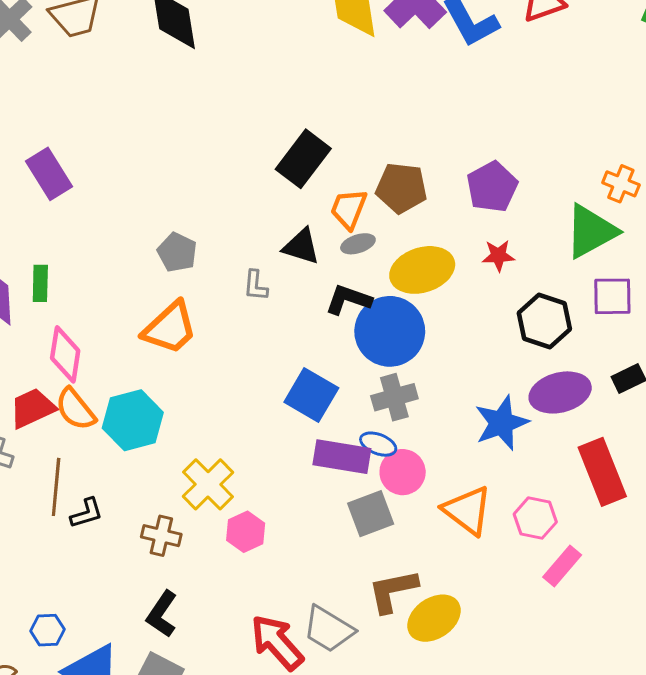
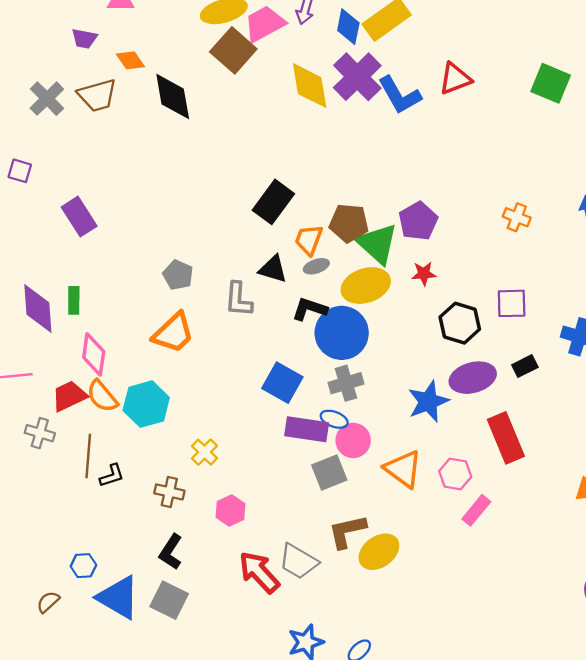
green triangle: (591, 231) -> (377, 244), moved, turned -48
gray L-shape: (255, 285) -> (238, 299), size x1.5
yellow cross: (208, 484) -> (204, 452), size x0.7
pink hexagon: (246, 532) -> (230, 510), moved

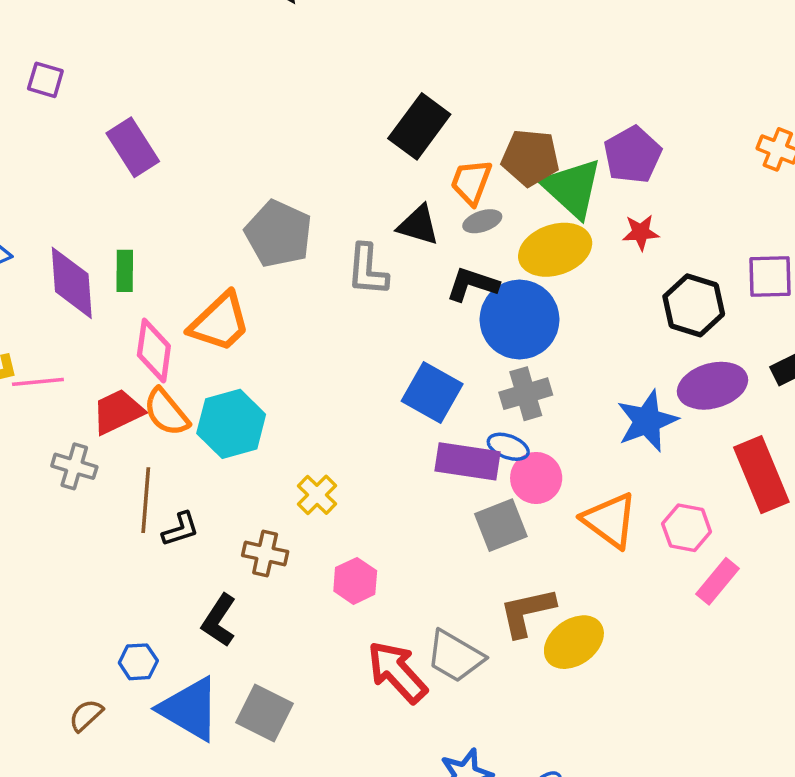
gray pentagon: (178, 275) -> (278, 234), size x1.5
orange trapezoid: (173, 333) -> (220, 322), moved
black L-shape: (171, 552) -> (219, 620), moved

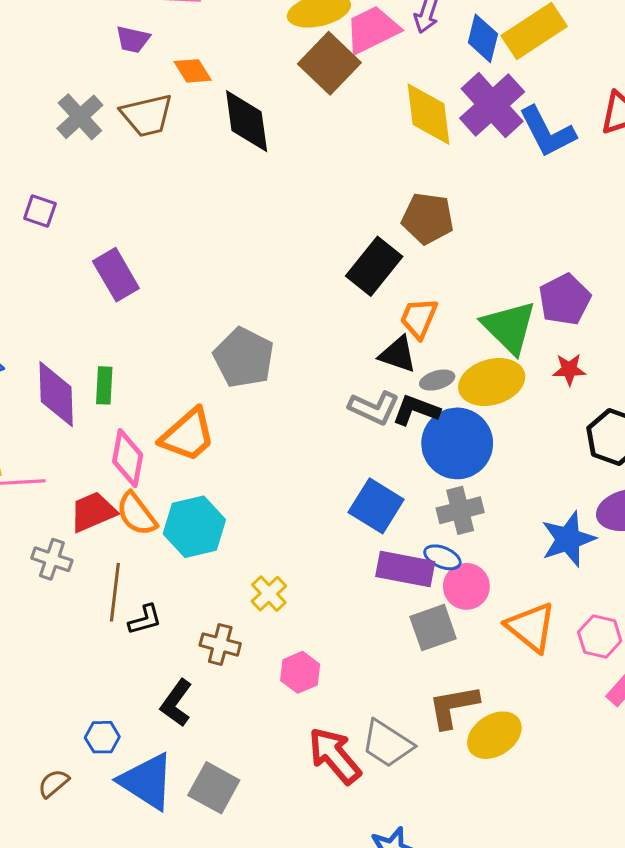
brown pentagon: (530, 158) -> (428, 218), moved
gray ellipse: (482, 221) -> (437, 380), moved
black triangle: (418, 225) -> (398, 354), moved
gray L-shape: (367, 270) -> (374, 408), moved, turned -72

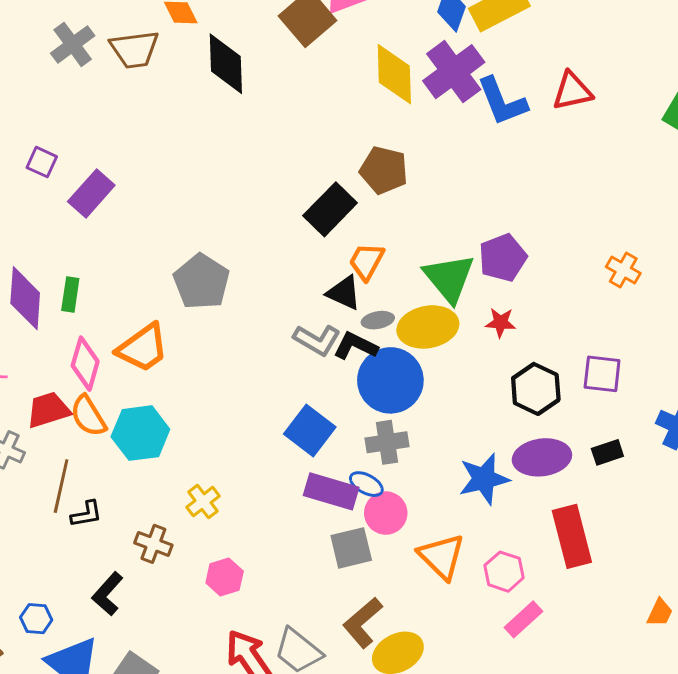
purple square: (40, 211) -> (42, 162), moved
purple rectangle: (116, 275) -> (91, 193), turned 66
brown L-shape: (453, 706) -> (363, 623), turned -36

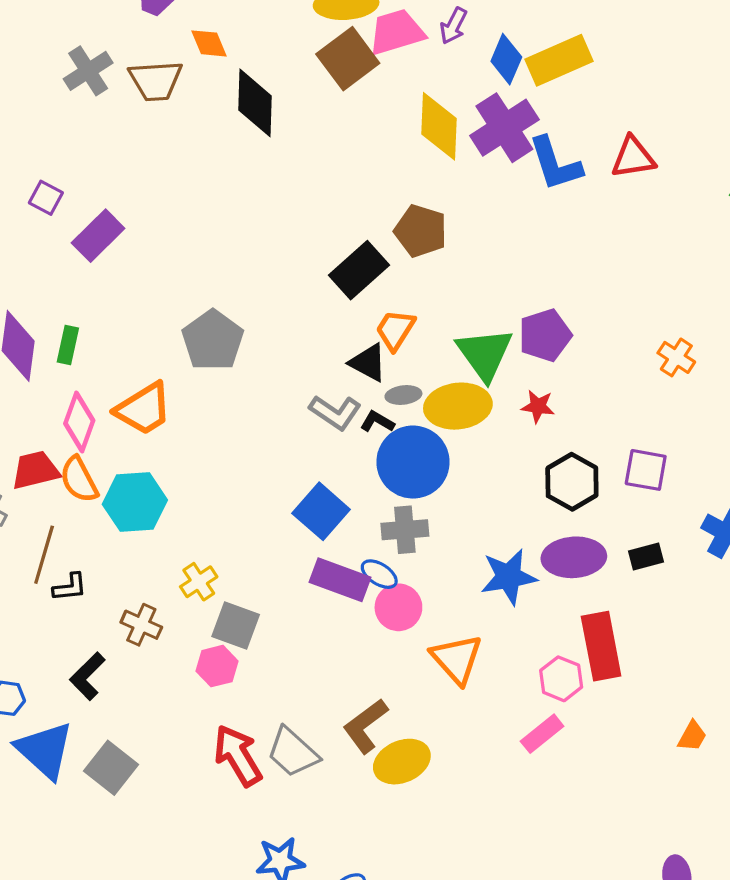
black L-shape: (356, 346) -> (377, 422), size x0.7
gray square: (351, 548) -> (236, 625), moved, turned 30
pink hexagon: (504, 572) -> (561, 679), moved

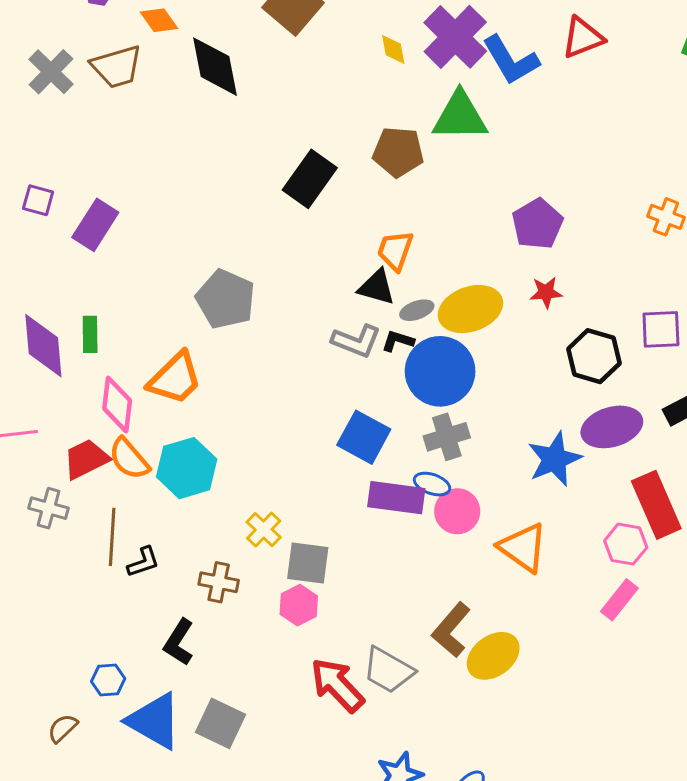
yellow diamond: (439, 126) -> (393, 49), size x0.5
black rectangle: (359, 270) -> (310, 179), moved
green triangle: (485, 354) -> (460, 116), moved, turned -42

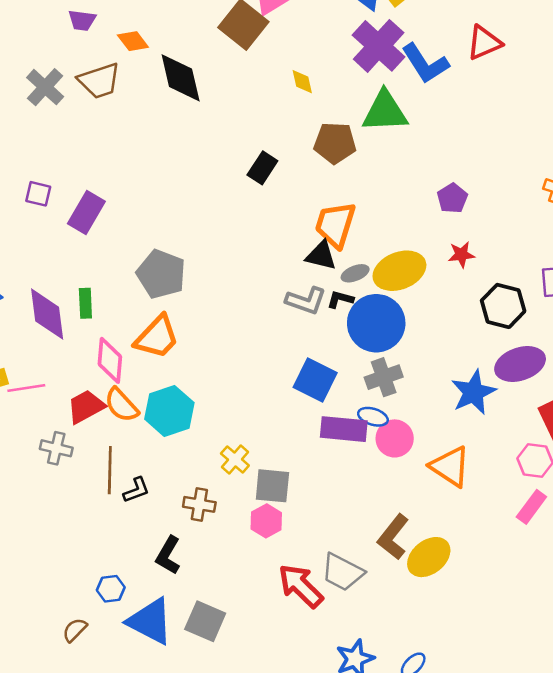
yellow diamond: (393, 49) -> (302, 82), moved
black rectangle: (310, 179) -> (262, 168), size x0.7
purple pentagon: (537, 224) -> (452, 198), size x0.7
orange trapezoid: (395, 250) -> (335, 225), size x1.4
gray pentagon: (226, 299) -> (161, 274), moved

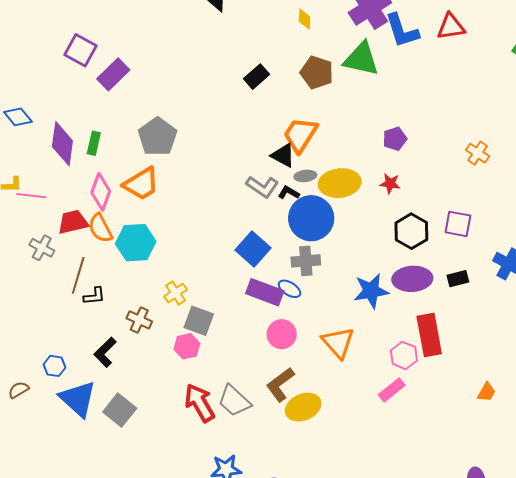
purple square: (38, 194) -> (80, 50), size x1.5
pink circle: (395, 438) -> (282, 334), moved

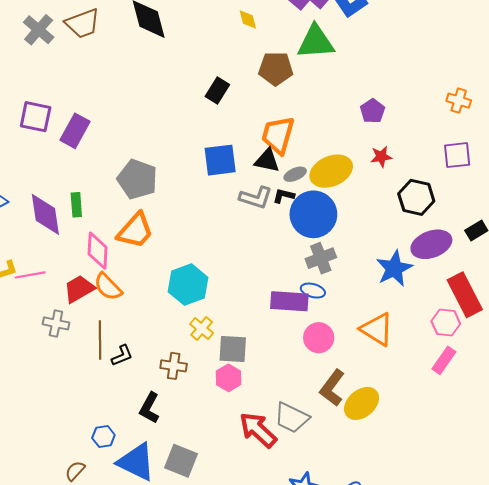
purple square: (458, 224) -> (457, 155), moved
cyan hexagon: (136, 243) -> (188, 285), moved
blue square: (253, 249) -> (220, 160), moved, turned -32

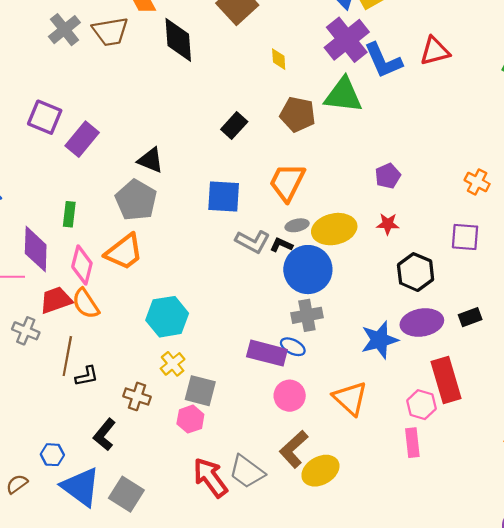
black triangle: (267, 161) -> (151, 160), moved
purple diamond: (45, 214) -> (36, 249), moved
pink rectangle: (444, 360) -> (412, 443), turned -52

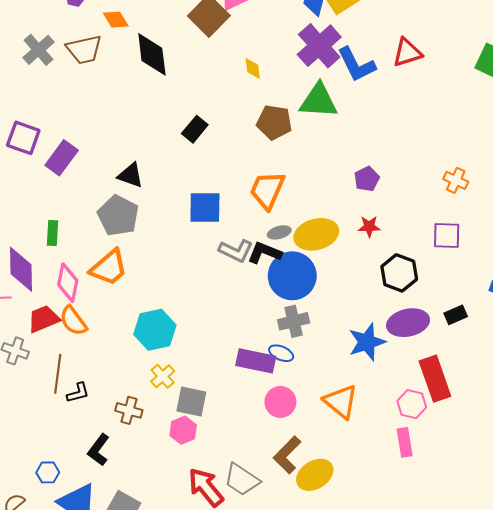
black rectangle: (234, 125) -> (195, 129), moved
black L-shape: (281, 245) -> (265, 253), size x1.5

